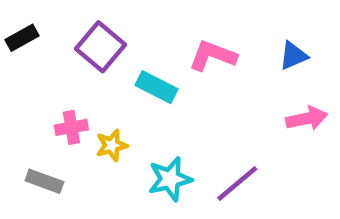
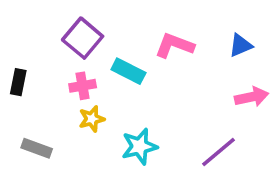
black rectangle: (22, 38) -> (18, 82), moved, turned -50
pink cross: (71, 127) -> (83, 86), moved
purple line: (237, 183) -> (218, 152), moved

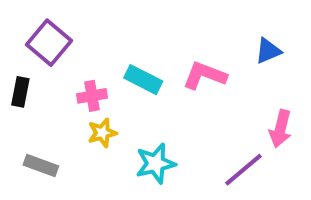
purple square: (83, 38) -> (49, 43), moved
pink L-shape: (174, 45) -> (205, 75), moved
pink arrow: (252, 97) -> (280, 129), moved, turned 116

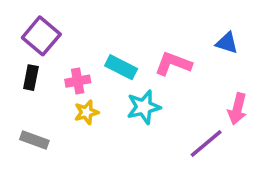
blue triangle: (268, 51) -> (227, 43), turned 40
black rectangle: (20, 92) -> (31, 78), moved
cyan star: (156, 163) -> (144, 107), moved

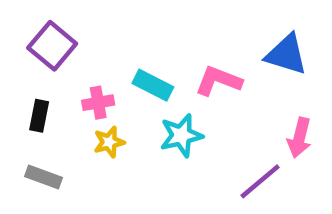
blue triangle: (227, 43) -> (286, 54), size x1.5
black rectangle: (31, 78) -> (39, 116), moved

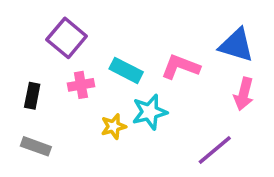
purple square: (52, 46) -> (67, 38), moved
pink arrow: (299, 138) -> (244, 94), moved
yellow star: (109, 142) -> (114, 126), moved

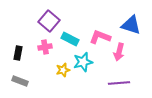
purple square: (67, 38) -> (49, 21), moved
pink arrow: (244, 94) -> (119, 52), moved
purple line: (215, 150) -> (119, 83), turned 35

